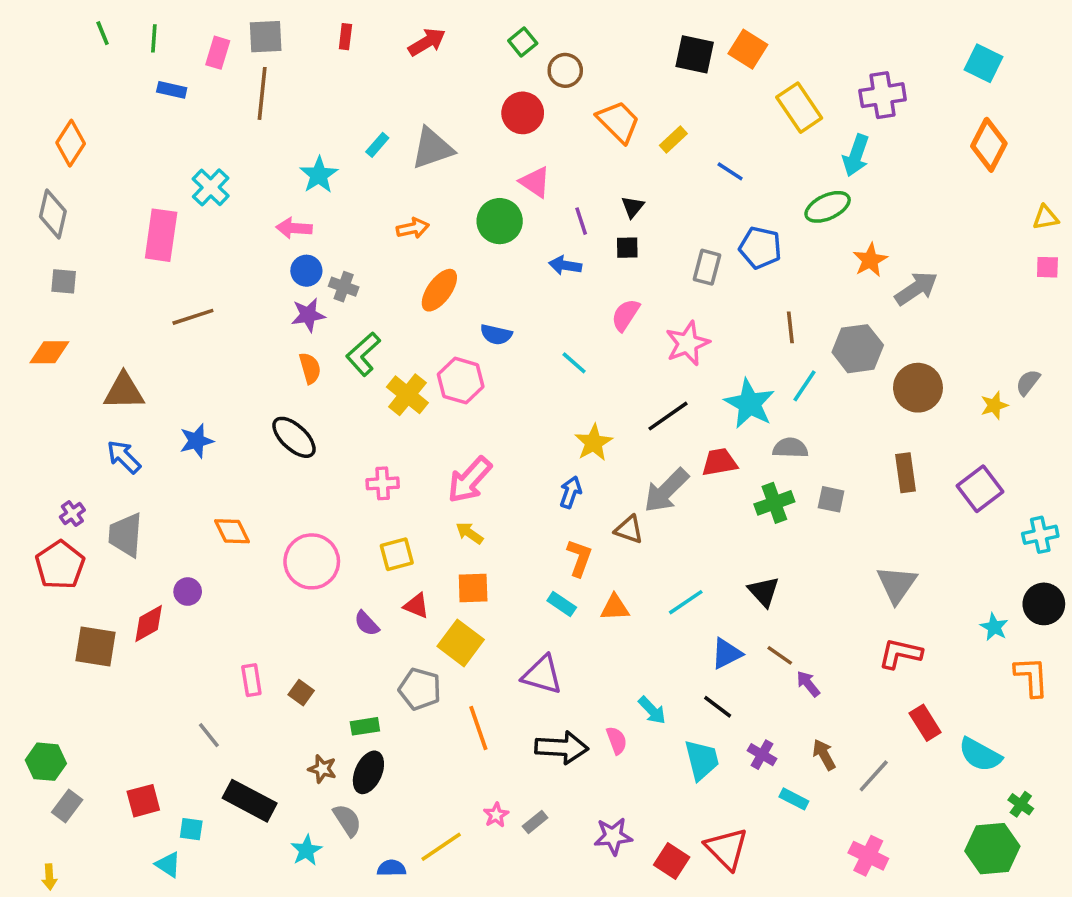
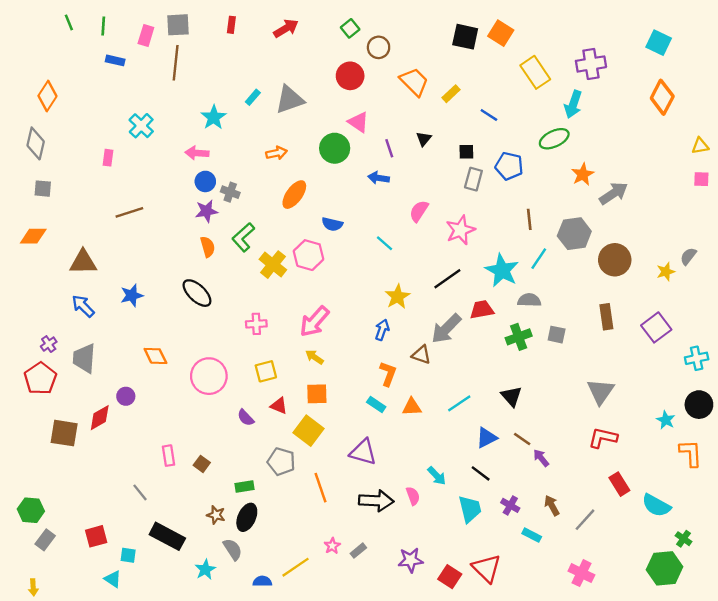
pink rectangle: (161, 235) -> (108, 158), size x0.5
black square: (627, 248) -> (466, 152), moved

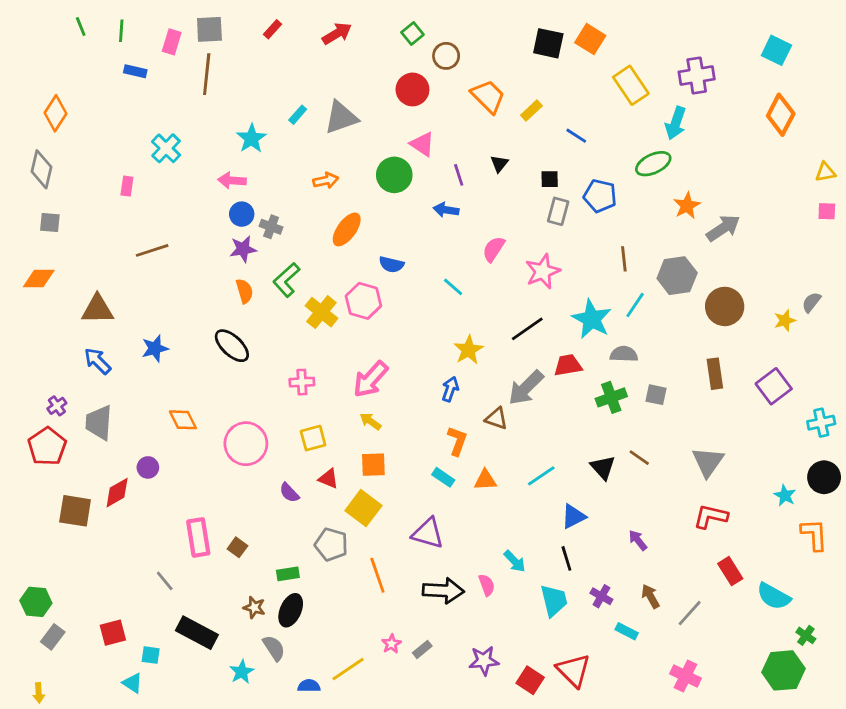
red rectangle: (231, 25) -> (272, 29), turned 35
brown line: (522, 439) -> (639, 458), moved
pink rectangle: (169, 456) -> (198, 537), size x1.5
black line: (481, 473) -> (566, 558), turned 36

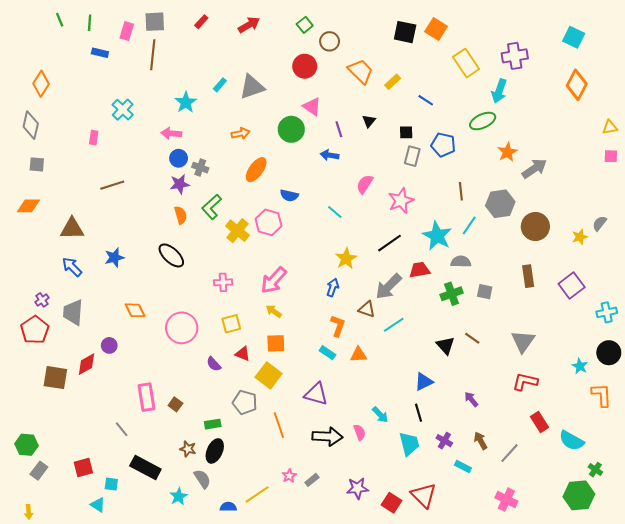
cyan line: (541, 476) -> (394, 325), moved

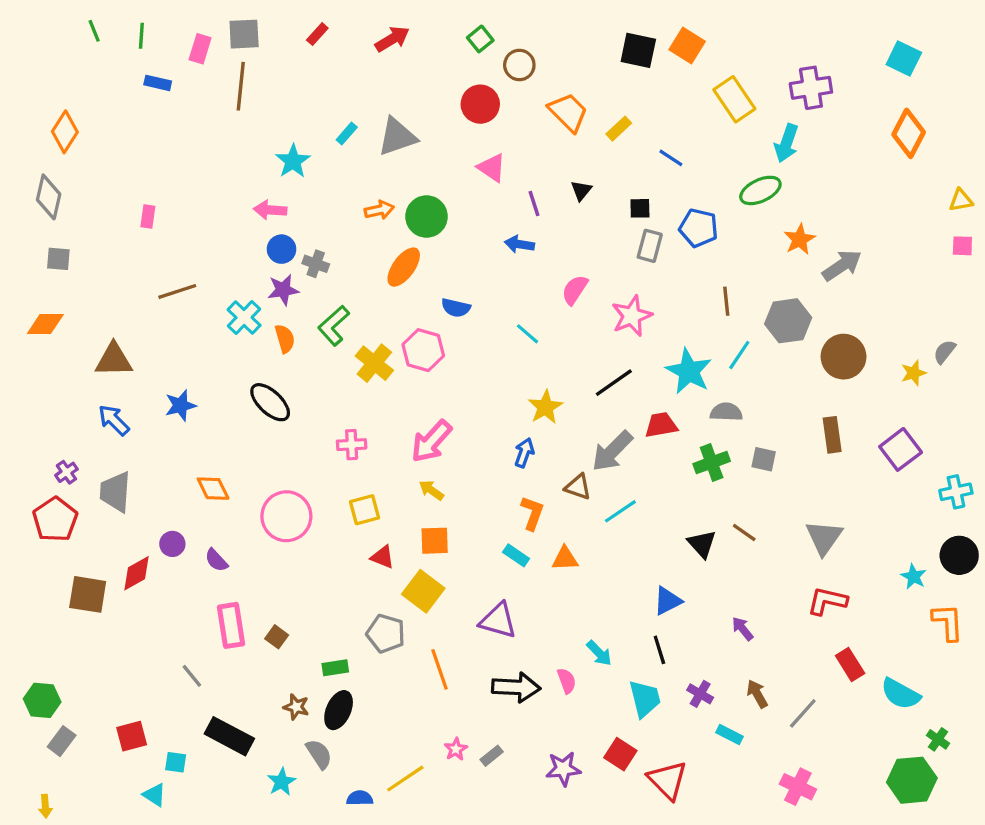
cyan cross: (123, 110) -> (244, 318), moved
green circle: (291, 129) -> (426, 217), moved
purple semicircle: (214, 364) -> (216, 560), moved
red square: (392, 503) -> (620, 754), moved

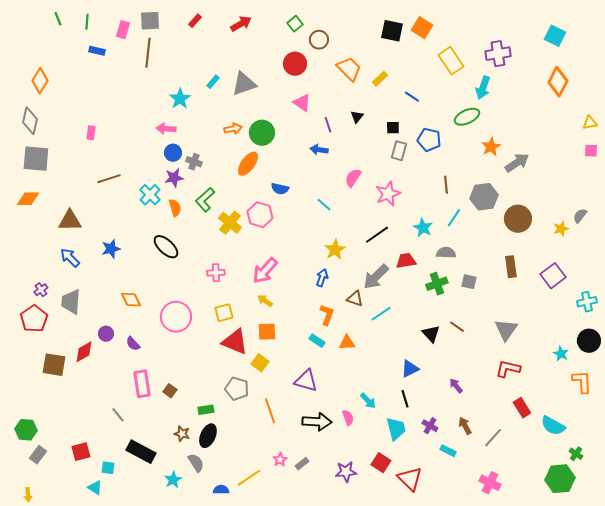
gray square: (58, 259) -> (36, 159), size x1.8
cyan star: (689, 371) -> (423, 228), size x0.7
red triangle: (383, 557) -> (235, 342), size x1.8
yellow square: (423, 591) -> (260, 363), size x0.7

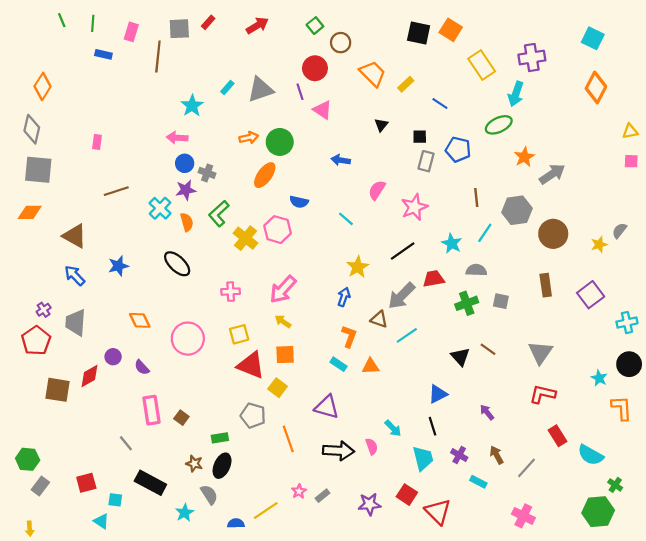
gray square: (150, 21) -> (179, 29), moved
purple line: (328, 125) -> (300, 92), moved
brown triangle: (70, 221) -> (75, 236), turned 30

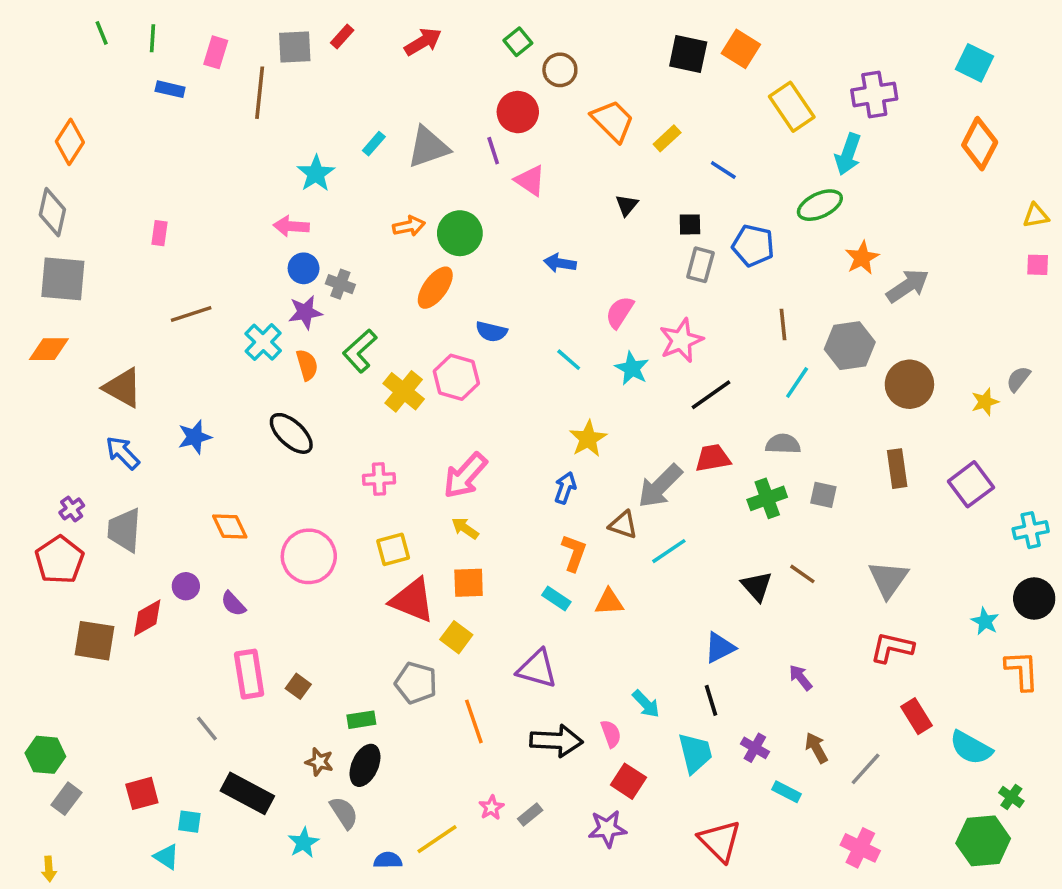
cyan star: (452, 243) -> (632, 368), moved
black line: (403, 251) -> (711, 395), moved
red square: (407, 495) -> (628, 781), moved

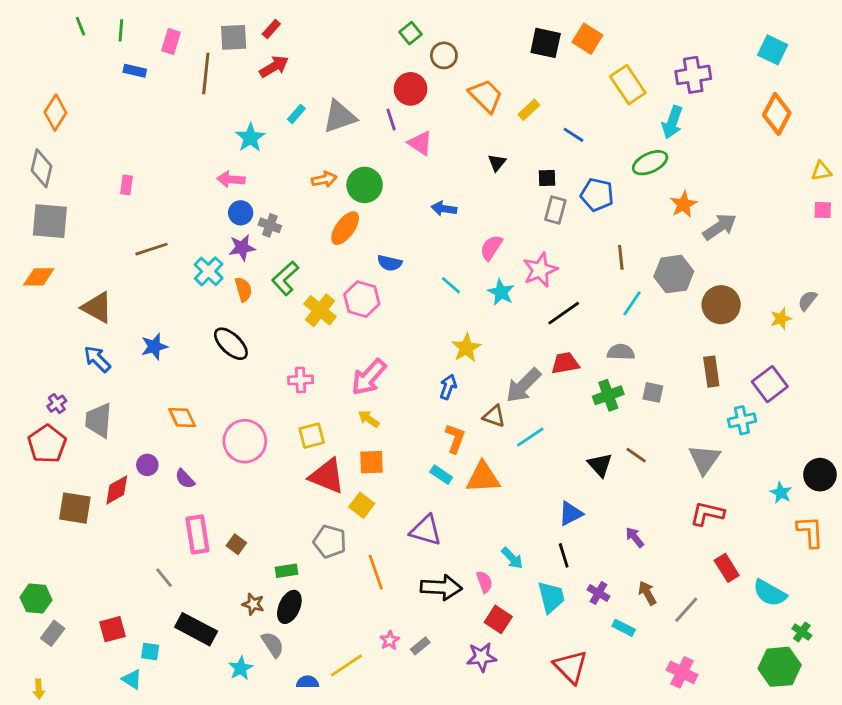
red arrow: (423, 42) -> (274, 67), moved
cyan cross: (1031, 530) -> (742, 420), moved
orange triangle: (609, 602) -> (483, 477), size x1.5

